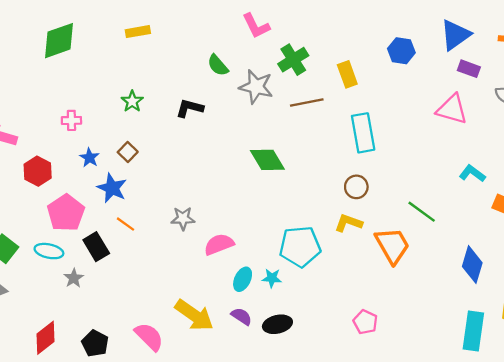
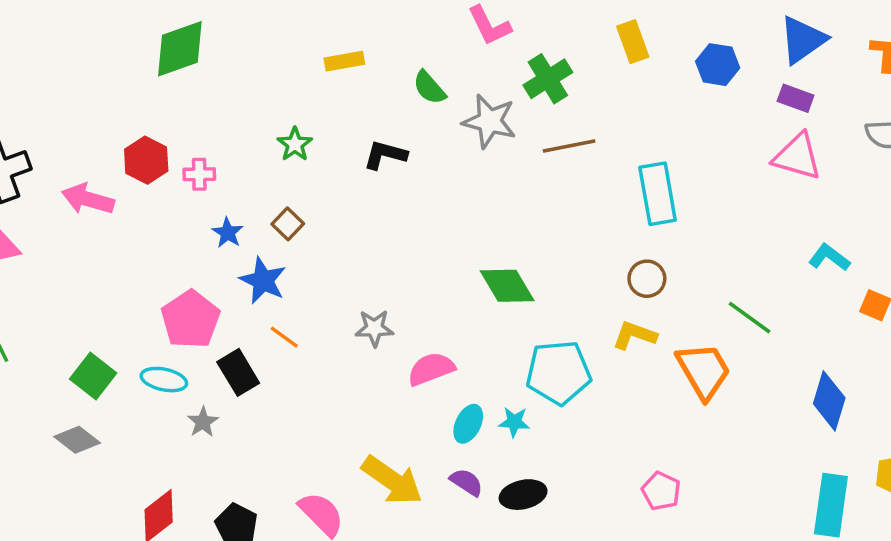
yellow rectangle: (138, 32) -> (344, 61), moved
purple rectangle: (469, 69) -> (796, 98), moved
yellow rectangle: (347, 74) -> (633, 42), moved
green diamond: (267, 160) -> (507, 286), moved
red hexagon: (38, 171) -> (146, 160), moved

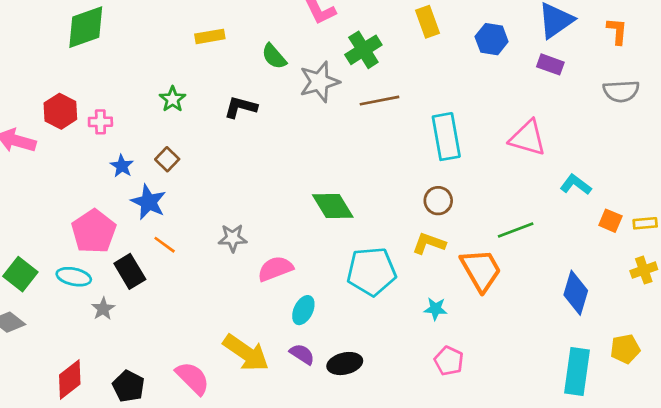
gray star: (489, 121) -> (319, 82), turned -30
pink triangle: (797, 157) -> (528, 138), moved
green line: (750, 318) -> (516, 230), turned -57
cyan star: (514, 422) -> (436, 309), moved

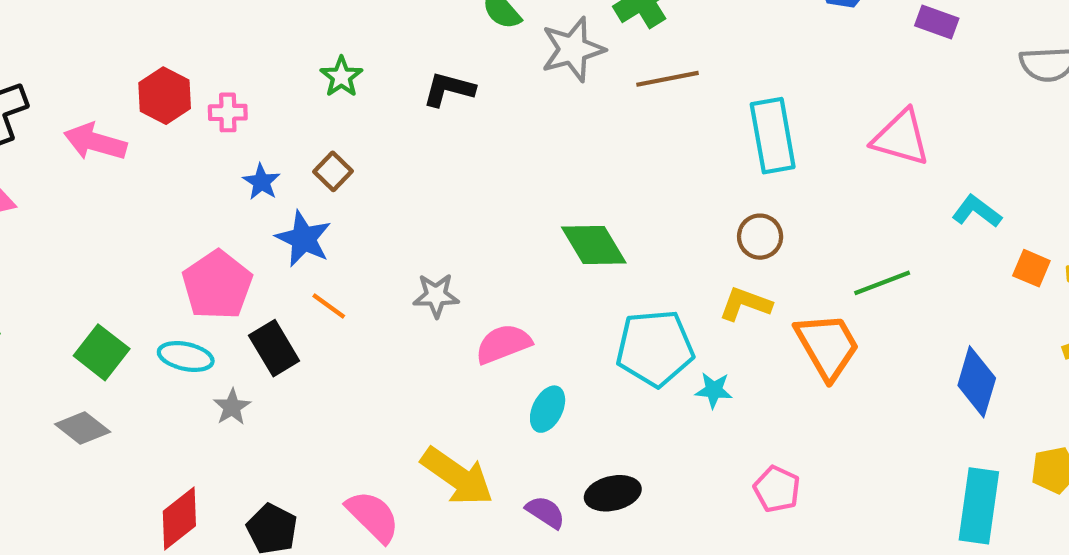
cyan star: (436, 309) -> (714, 390), moved
purple semicircle: (302, 354) -> (545, 512), moved

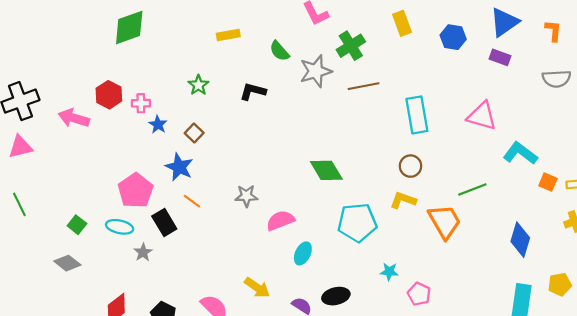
blue star: (261, 182) -> (158, 125), moved
cyan L-shape: (977, 211) -> (520, 153), size x1.4
green square: (102, 352) -> (77, 225), size x0.7
cyan star: (714, 390) -> (389, 272), moved
yellow arrow: (457, 476) -> (257, 288), size x0.7

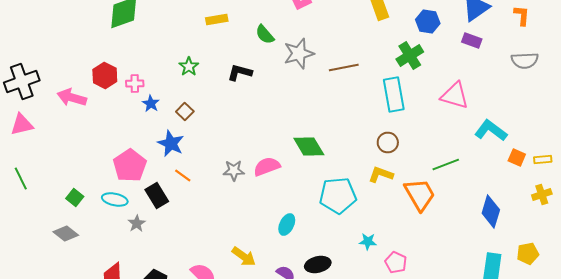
green cross: (351, 46) -> (410, 56), moved
pink semicircle: (280, 220) -> (267, 166), moved

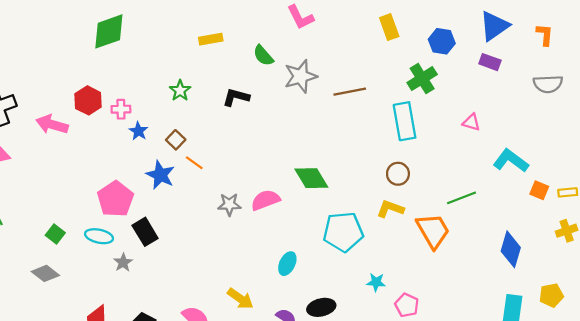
pink triangle: (455, 96) -> (471, 122), size x0.6
orange line: (183, 176) -> (194, 163), moved

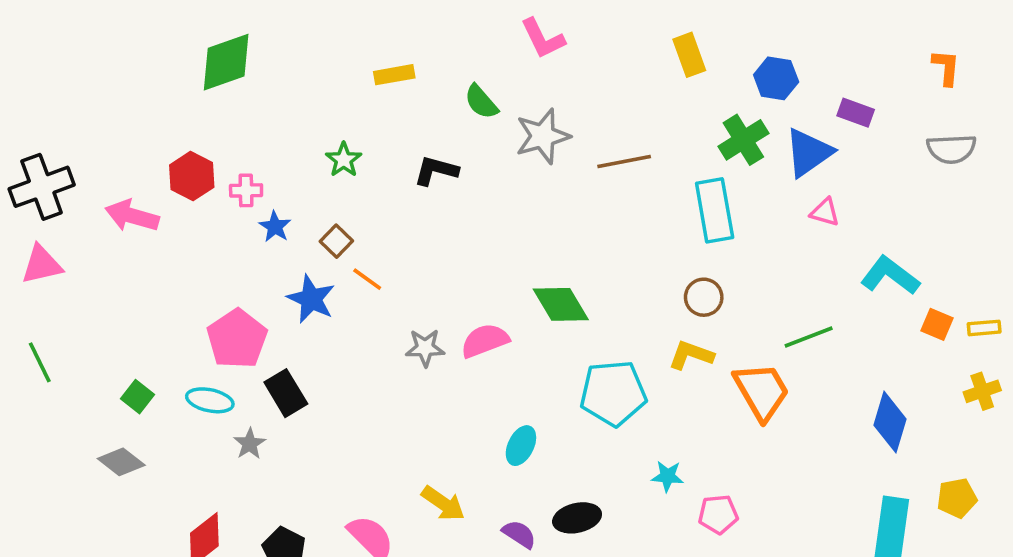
blue triangle: (494, 26) -> (809, 152), moved
pink pentagon: (407, 305) -> (718, 514), turned -30

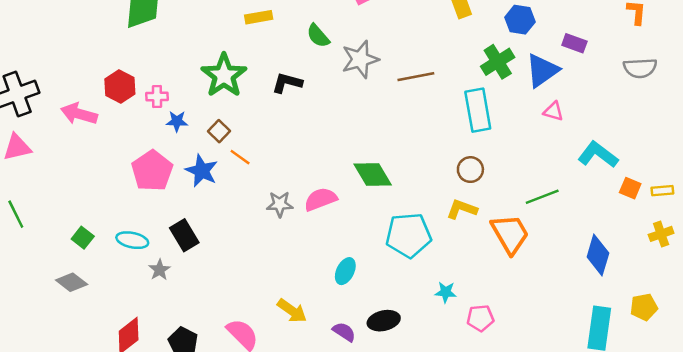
green star: (344, 160) -> (224, 75), size x1.8
blue star: (275, 227) -> (177, 121), turned -30
pink pentagon: (237, 339) -> (152, 171), moved

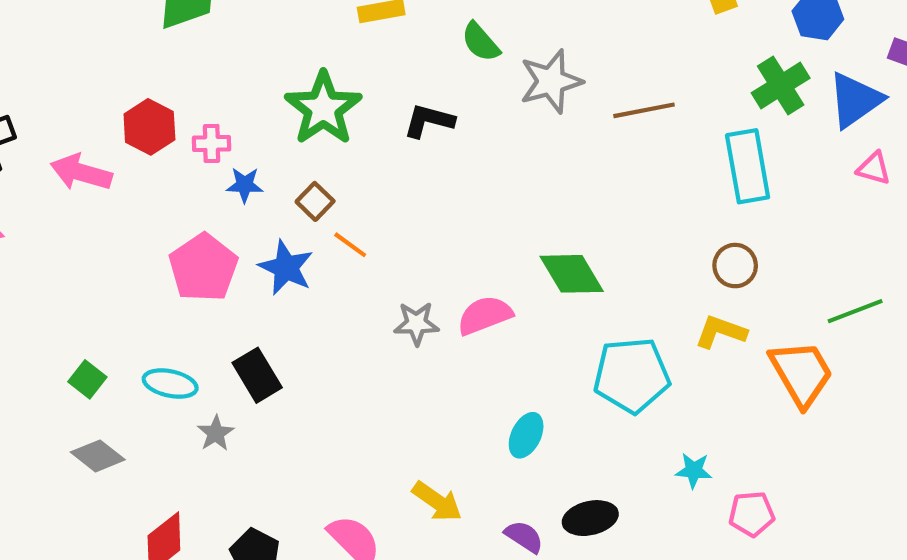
gray diamond: (72, 282) -> (98, 456), moved

